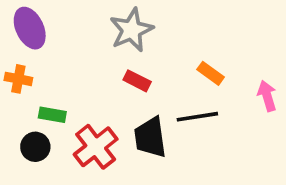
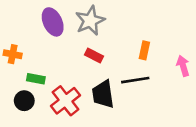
purple ellipse: (30, 28) -> (53, 22), moved
orange rectangle: (211, 73) -> (144, 50), turned 66

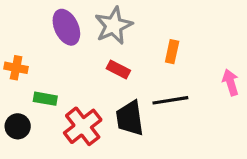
orange rectangle: (144, 50) -> (172, 52), moved
black circle: (24, 101) -> (18, 126), moved

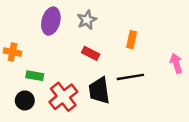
gray star: (114, 26) -> (87, 20), size x0.7
purple ellipse: (66, 27) -> (51, 21), turned 40
black circle: (18, 126) -> (25, 100), moved

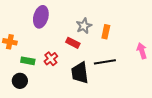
gray star: (87, 20) -> (84, 26), moved
red cross: (63, 97) -> (51, 59), moved, size x0.6

